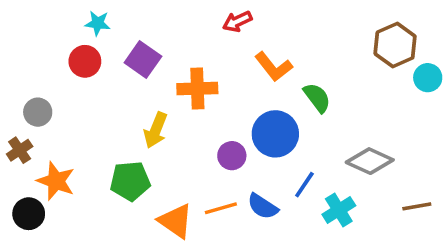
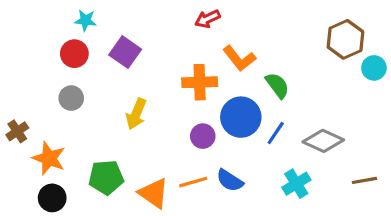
orange cross: (197, 89) -> (200, 82), moved
gray circle: (38, 112) -> (71, 98), moved
green pentagon: (130, 181) -> (106, 177), moved
blue line: (304, 185) -> (276, 133), moved
black circle: (29, 214) -> (52, 198), moved

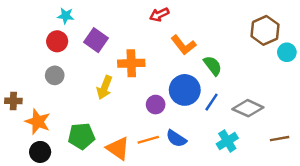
orange cross: (200, 82) -> (131, 63), moved
brown cross: (17, 131) -> (13, 101), turned 35

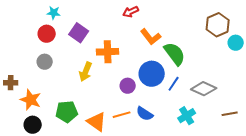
green semicircle: (213, 66) -> (175, 54), size x1.4

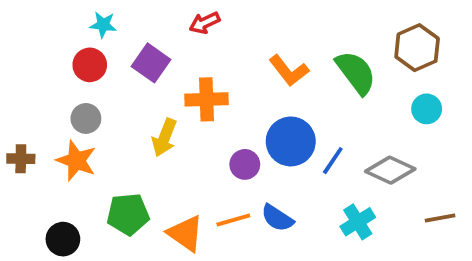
red arrow: (131, 12) -> (205, 23), moved
cyan circle: (236, 43) -> (427, 109), moved
green semicircle: (175, 54) -> (356, 73), moved
orange star: (31, 100) -> (76, 161), moved

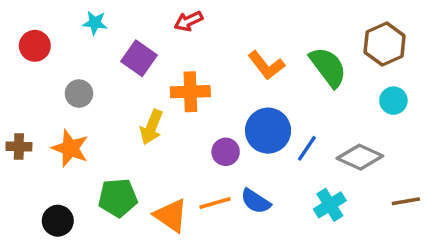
red circle: (90, 65) -> (35, 46), moved
gray circle: (86, 118) -> (79, 94), moved

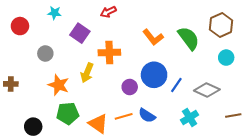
orange star: (70, 148) -> (59, 85), moved

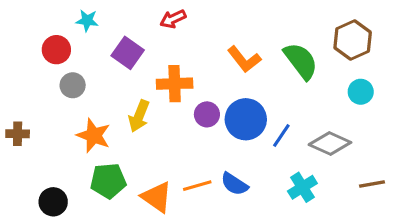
red circle: (20, 26) -> (56, 50), moved
purple circle: (130, 87) -> (207, 114), moved

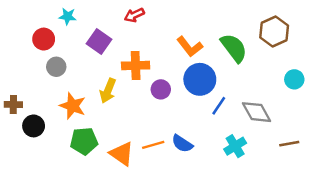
cyan circle: (361, 92) -> (294, 79), moved
blue circle: (246, 119) -> (200, 79), moved
gray diamond: (330, 144) -> (257, 112), turned 36
black circle: (53, 202) -> (34, 126), moved

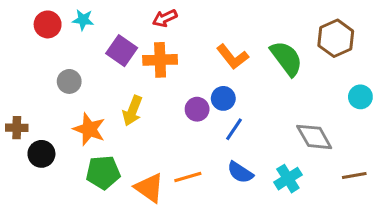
red circle: (44, 39) -> (48, 24), moved
orange cross: (136, 65) -> (160, 60), moved
blue circle: (200, 79) -> (223, 98), moved, size x0.6
blue line: (219, 106) -> (234, 129), moved
blue semicircle: (182, 144) -> (240, 172), moved

